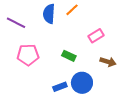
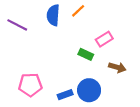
pink pentagon: (28, 55) -> (30, 85), moved
green rectangle: (69, 56) -> (86, 54), moved

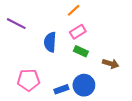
blue semicircle: (53, 15) -> (50, 42), moved
pink rectangle: (104, 39) -> (78, 32), moved

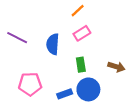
purple line: (16, 24) -> (17, 38), moved
green rectangle: (81, 51) -> (81, 65), moved, turned 56

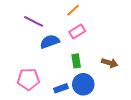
purple line: (17, 38) -> (34, 21), moved
blue semicircle: (53, 44) -> (50, 42), turned 66

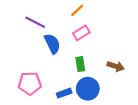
blue semicircle: (50, 42) -> (52, 44), turned 84

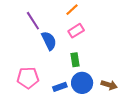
purple line: (35, 22) -> (33, 21), turned 30
brown arrow: (116, 66) -> (109, 85), moved

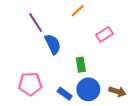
pink rectangle: (76, 31) -> (105, 34), moved
blue rectangle: (60, 87) -> (65, 94), turned 56

